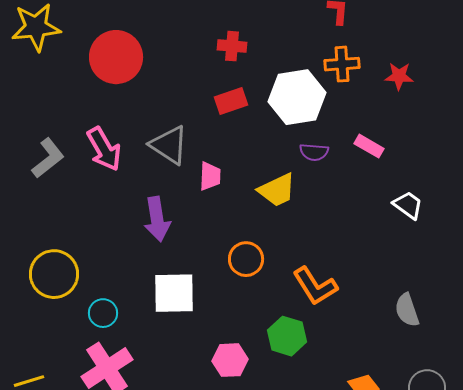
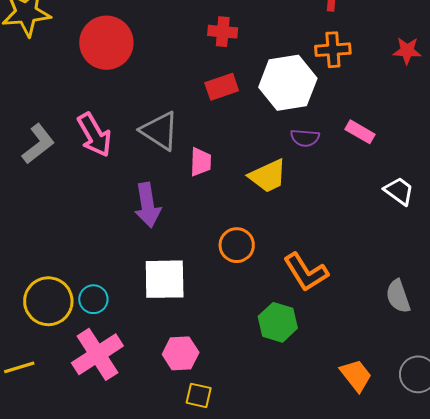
red star: (399, 76) -> (407, 51), moved
yellow circle: (54, 274) -> (48, 301), moved
pink hexagon: (230, 360) -> (181, 353), moved

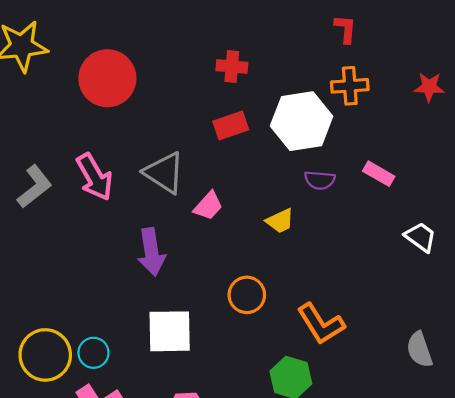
pink trapezoid: (201, 162) -> (208, 206), turned 40
yellow trapezoid: (268, 176) -> (280, 221), size x0.7

